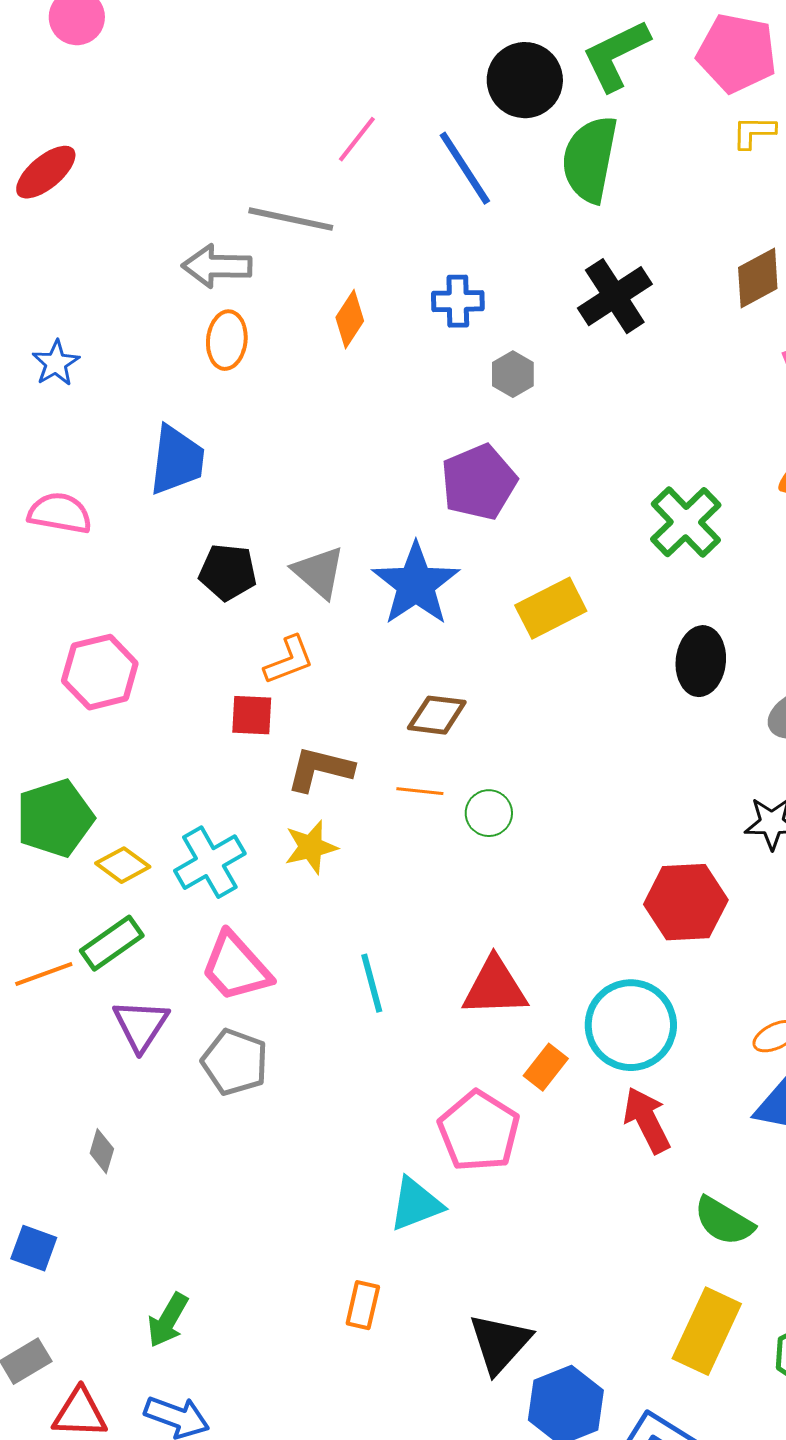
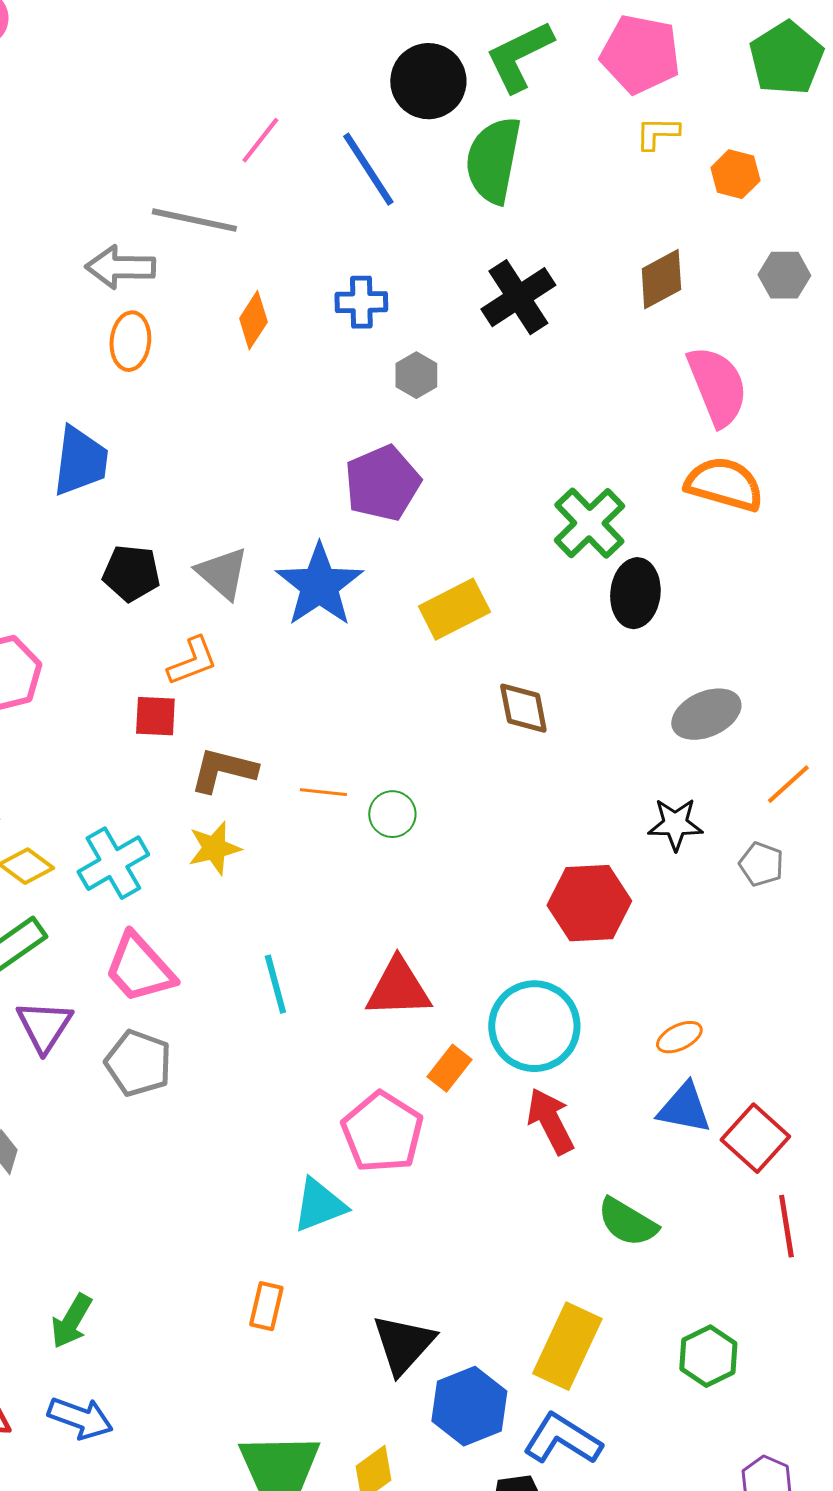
black ellipse: (701, 661) -> (635, 593), moved
brown diamond: (437, 715) -> (523, 708), moved, turned 72
yellow rectangle: (707, 1331) -> (567, 1346), moved

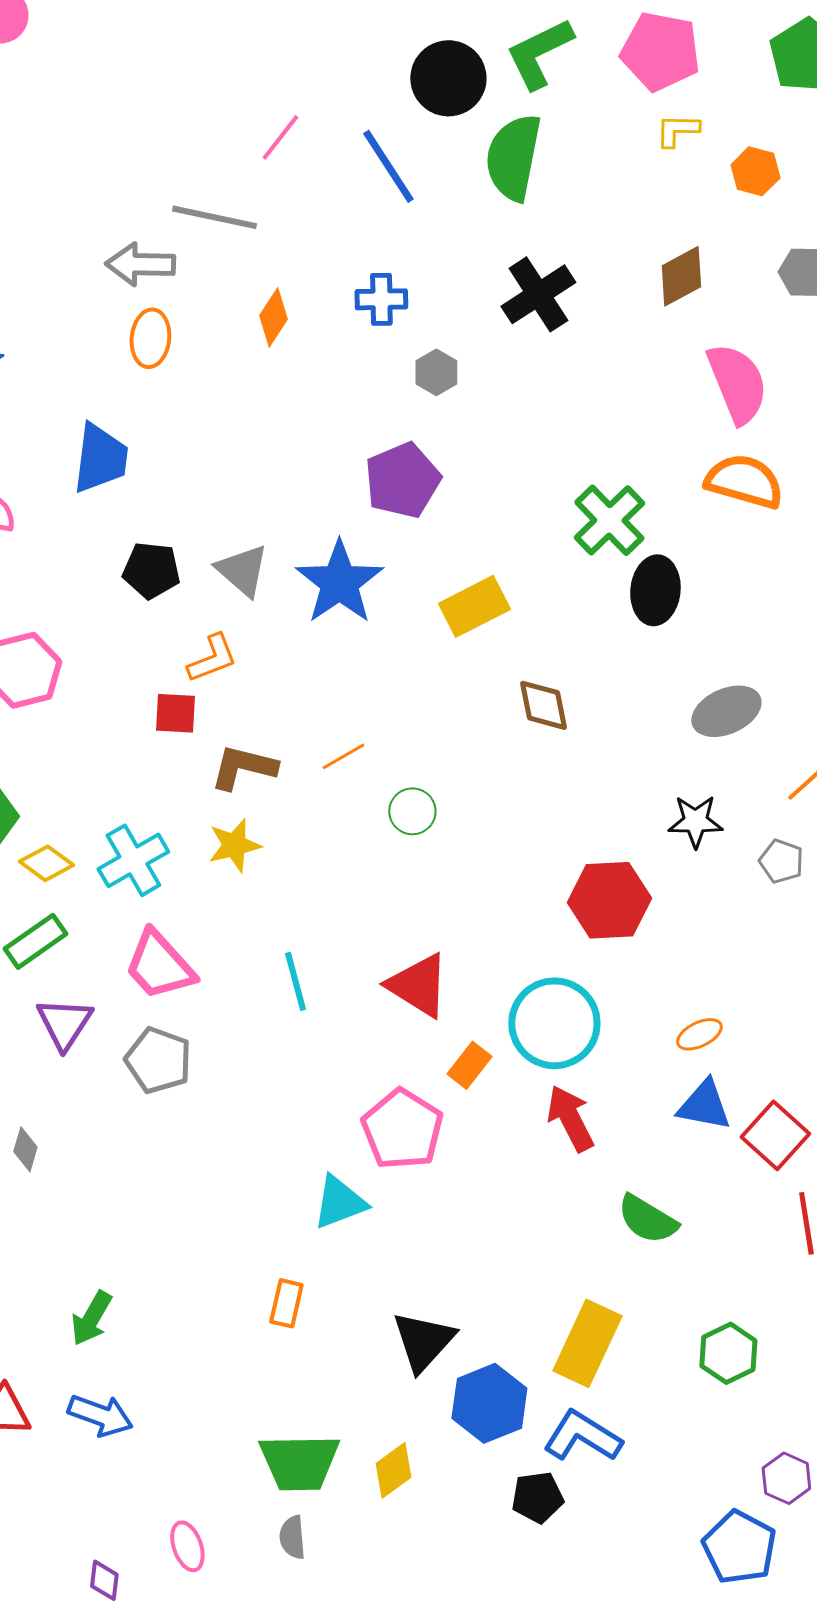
orange line: (323, 792) -> (343, 756), moved, turned -36
red triangle: (398, 988) -> (418, 985), turned 34

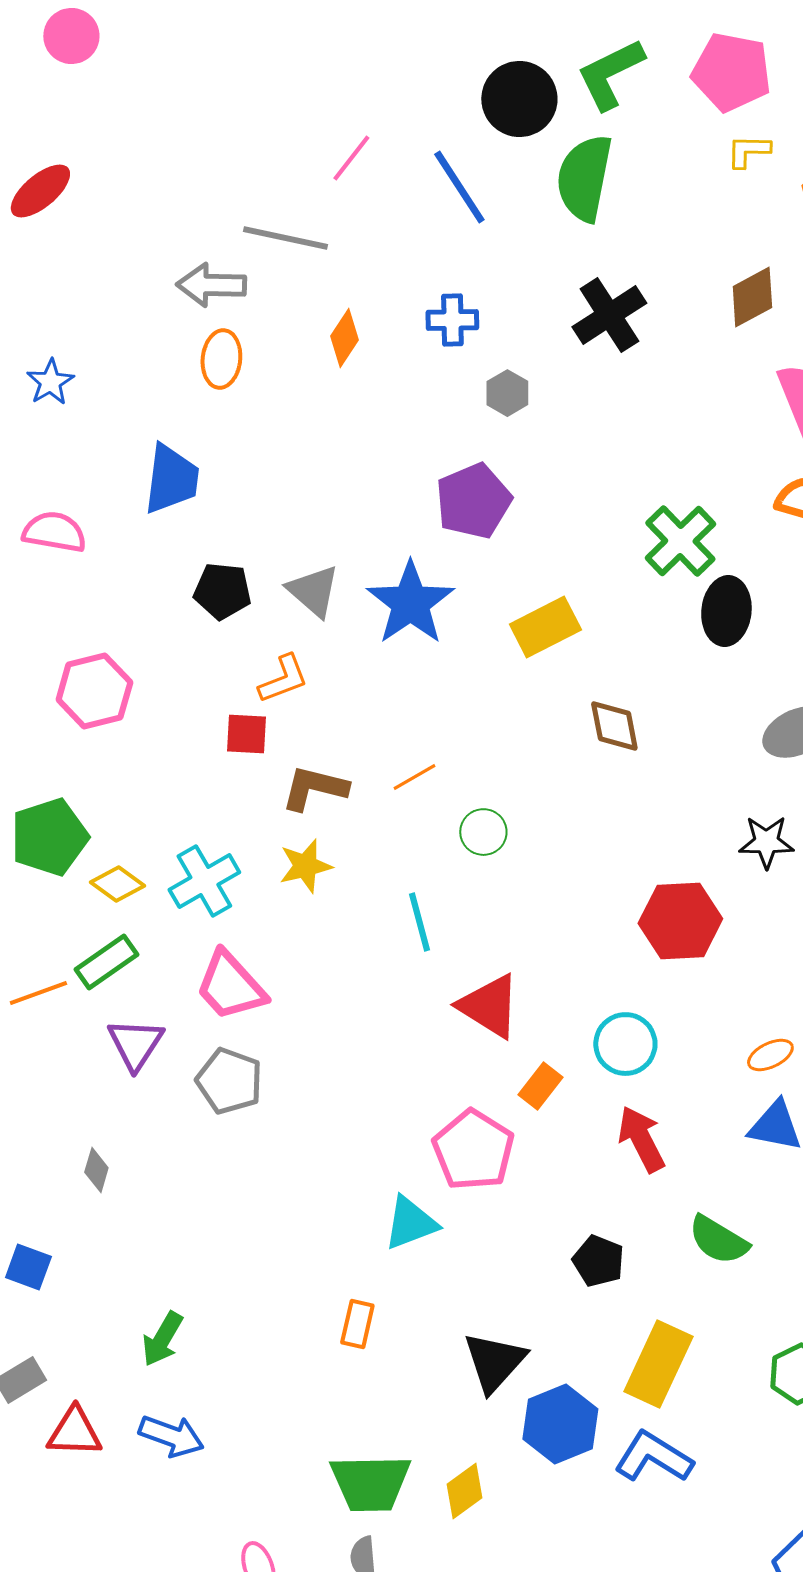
cyan line: (295, 981) -> (419, 922), moved
cyan circle: (554, 1023) -> (625, 1044), size x0.7
black pentagon: (537, 1497) -> (598, 1261), moved, turned 30

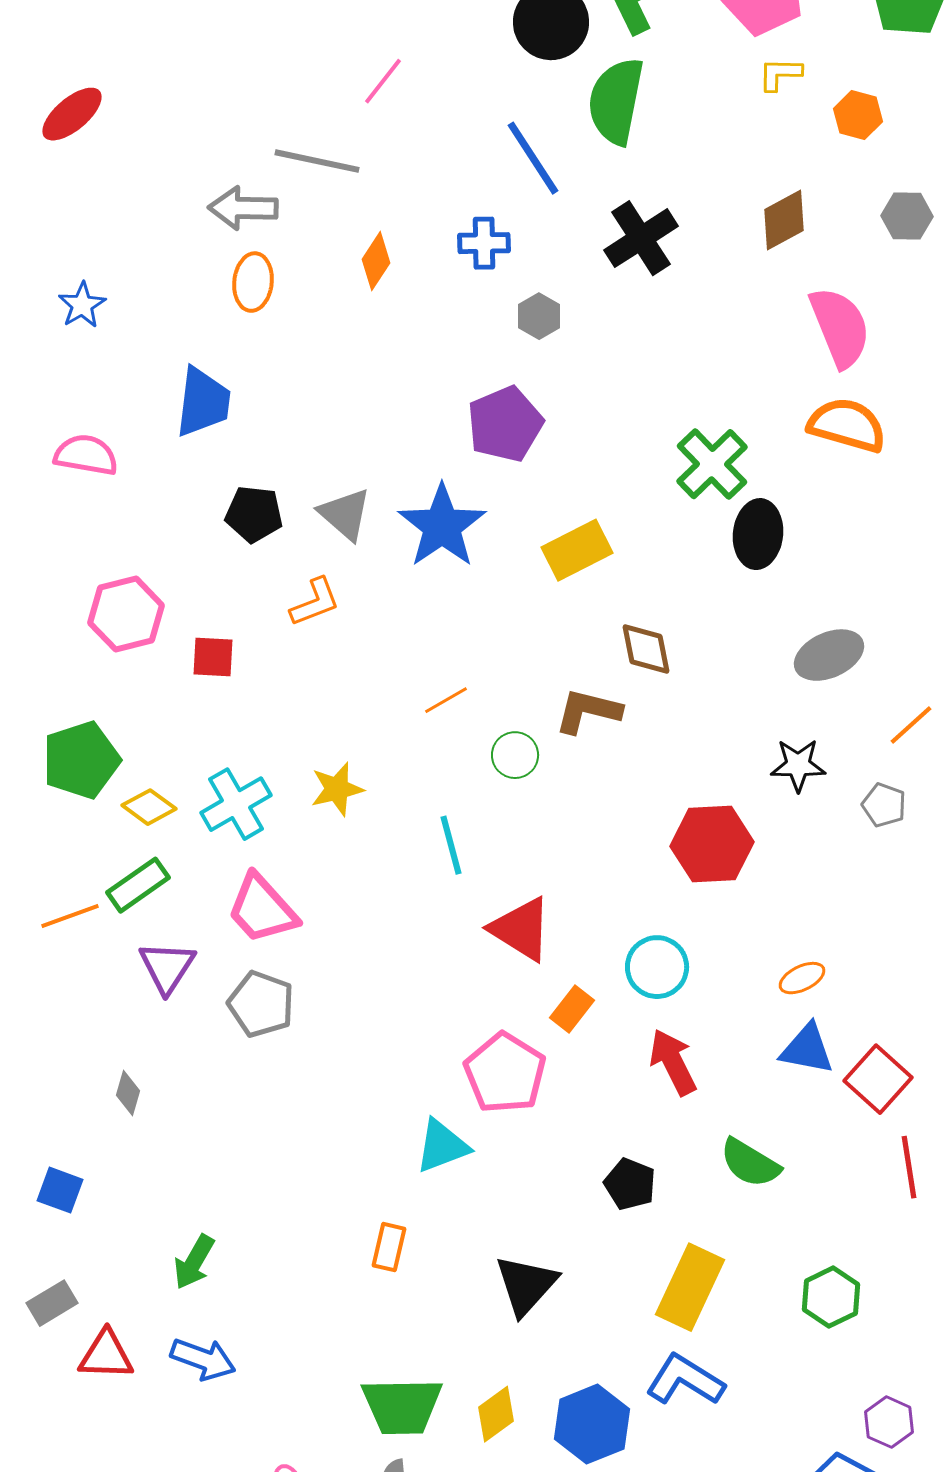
blue line: (459, 187) -> (533, 158), moved
red square: (246, 734) -> (213, 657), moved
brown L-shape: (314, 788) -> (588, 711), moved
blue hexagon: (560, 1424) -> (592, 1424), moved

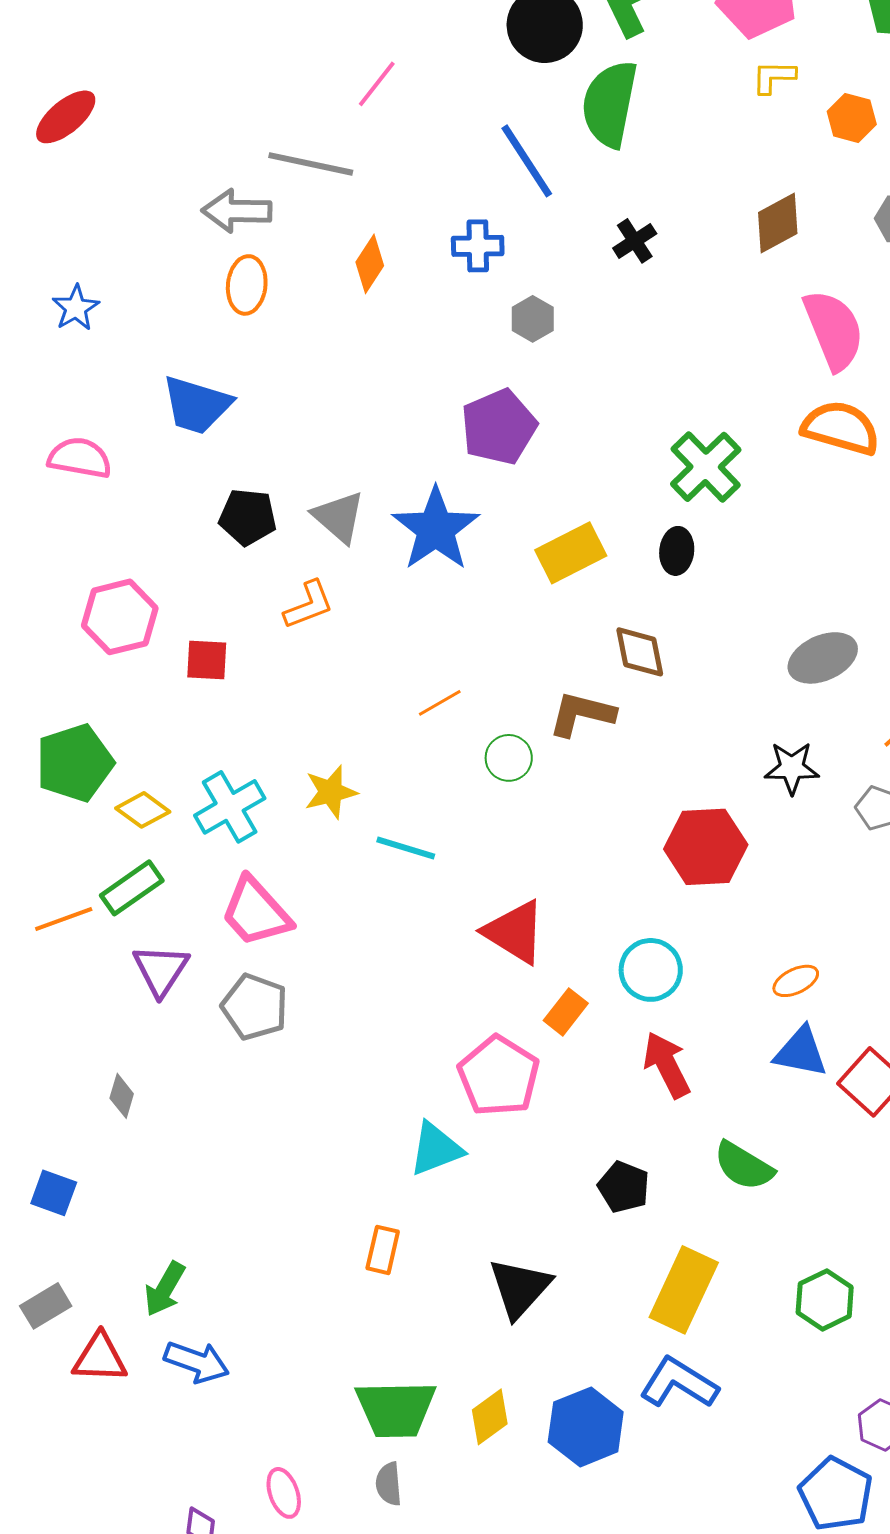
black cross: (641, 238) -> (635, 241), size x0.6
blue trapezoid: (203, 402) -> (197, 405), turned 100
black ellipse: (758, 534) -> (677, 551), moved, size x0.7
cyan line: (451, 845) -> (406, 848), moved, turned -58
green arrow: (194, 1262) -> (165, 1289), moved

